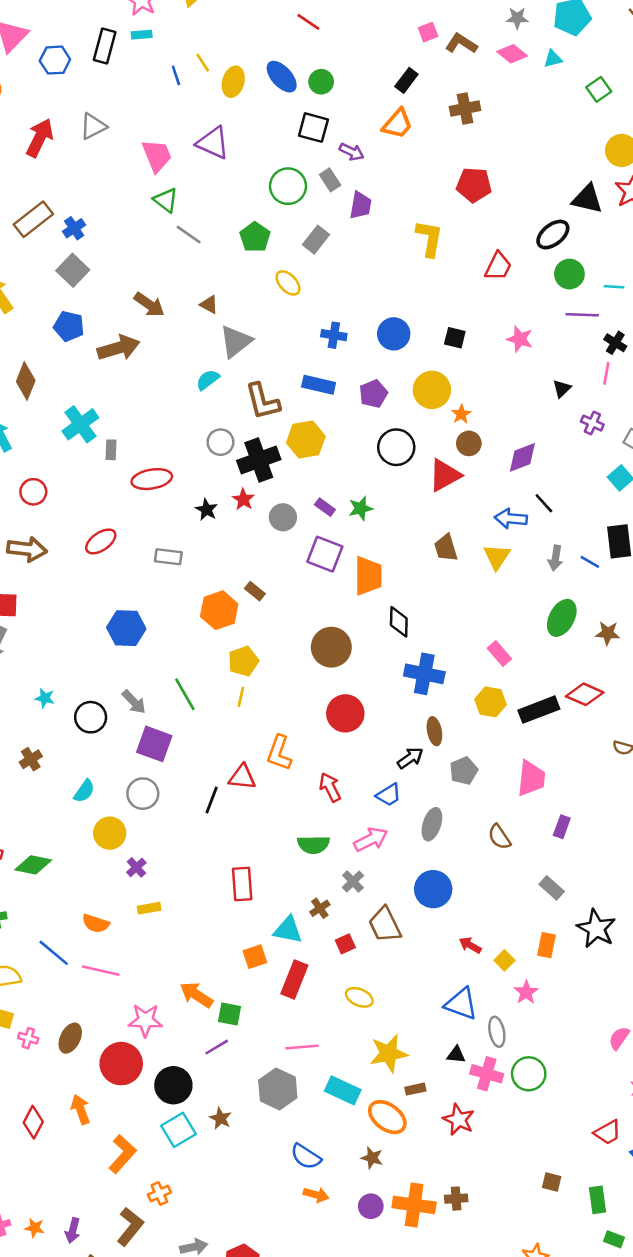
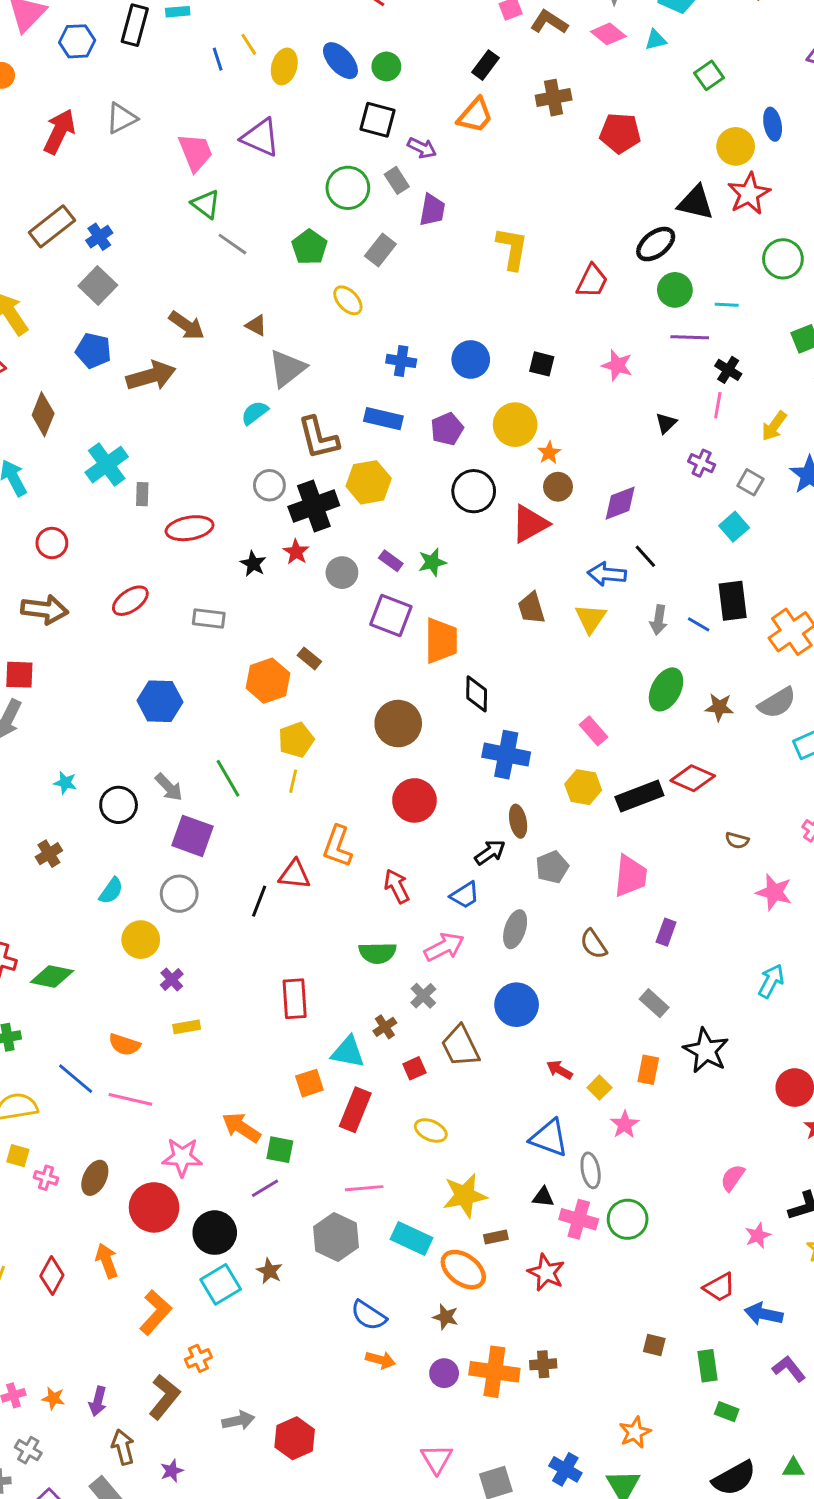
red pentagon: (474, 185) -> (620, 133), moved

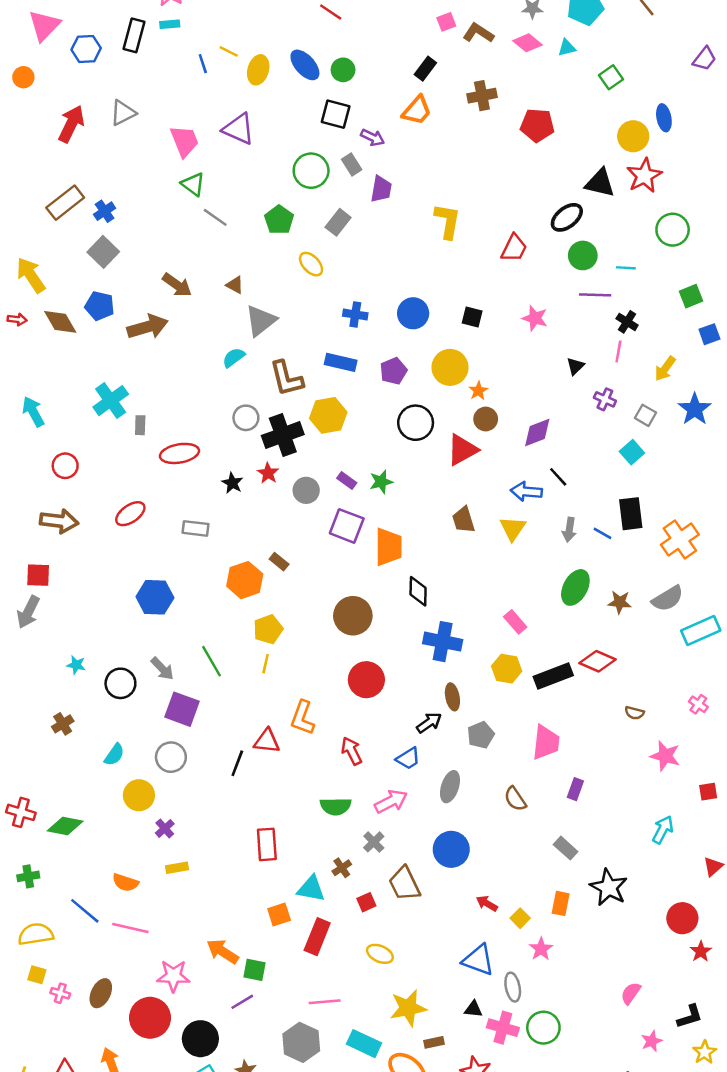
yellow line: (249, 44) -> (229, 51), turned -30
brown diamond: (43, 414) -> (60, 322), moved, turned -52

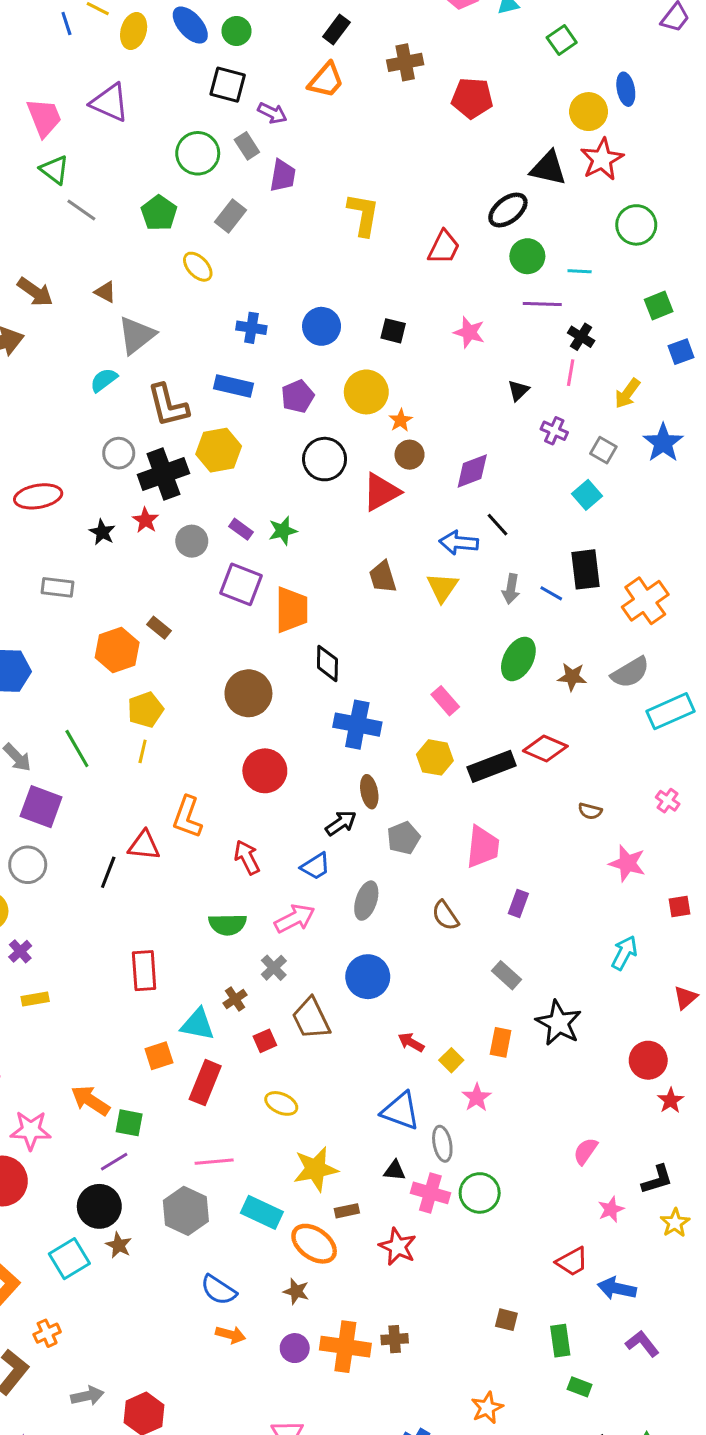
black circle: (200, 1039) -> (99, 1206), moved

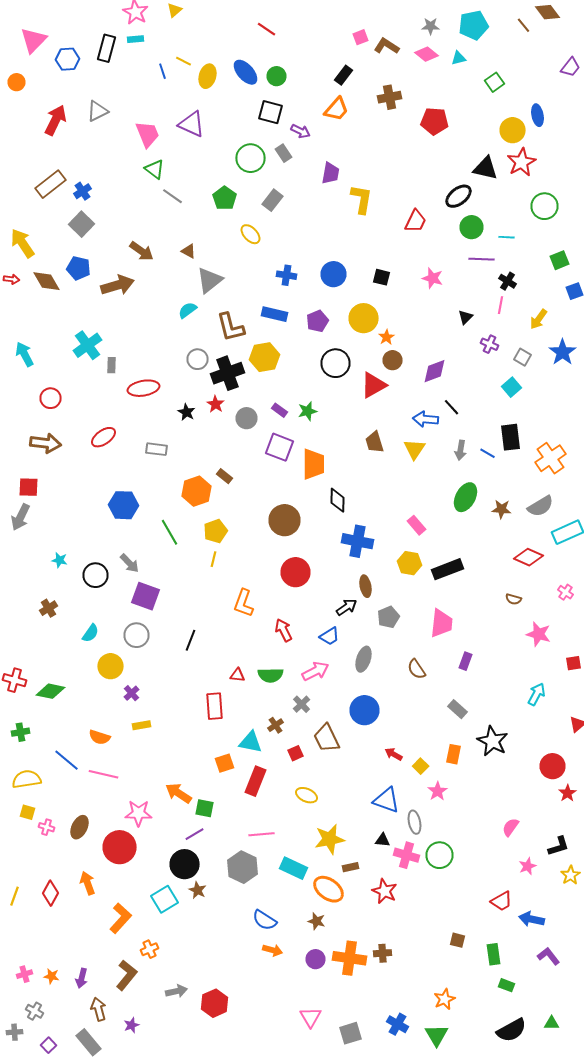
purple trapezoid: (283, 176) -> (330, 173), moved
green line: (77, 748) -> (170, 532), moved
red diamond: (545, 748) -> (528, 557), moved
red triangle: (144, 845) -> (238, 675), moved, size x0.7

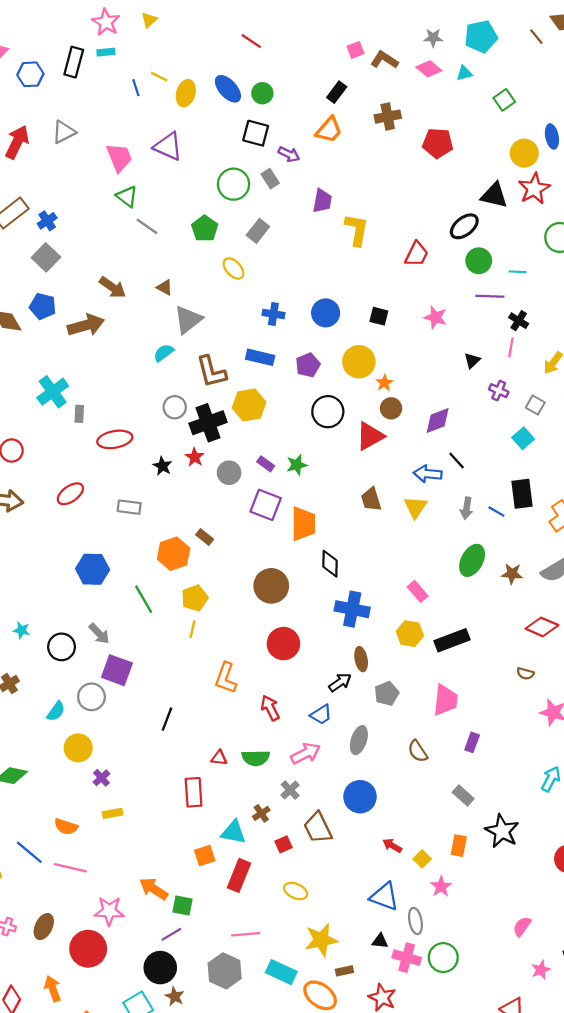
gray circle: (136, 635) -> (91, 697), moved

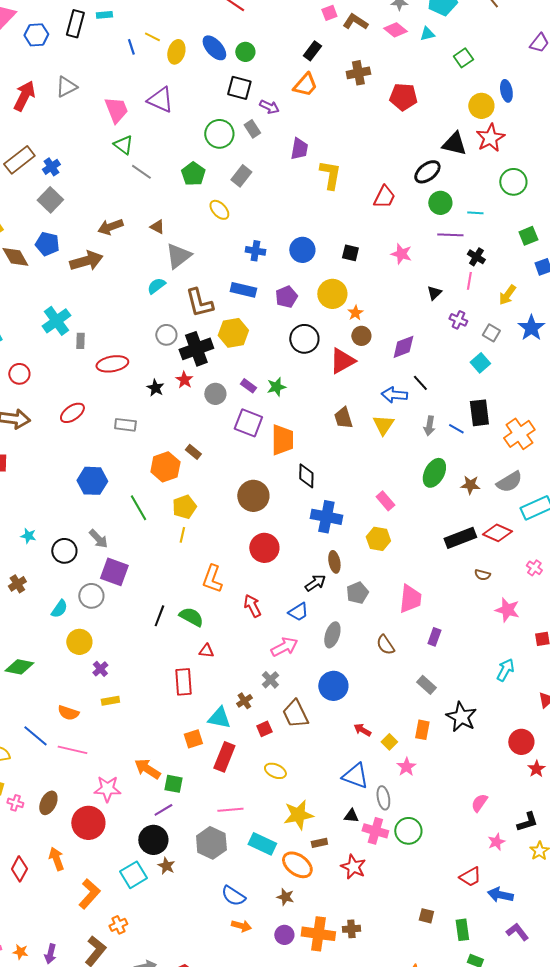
brown arrow: (113, 287) -> (110, 227), turned 125
black rectangle: (452, 640) -> (460, 538), moved
green semicircle: (256, 758) -> (191, 617), moved, turned -150

